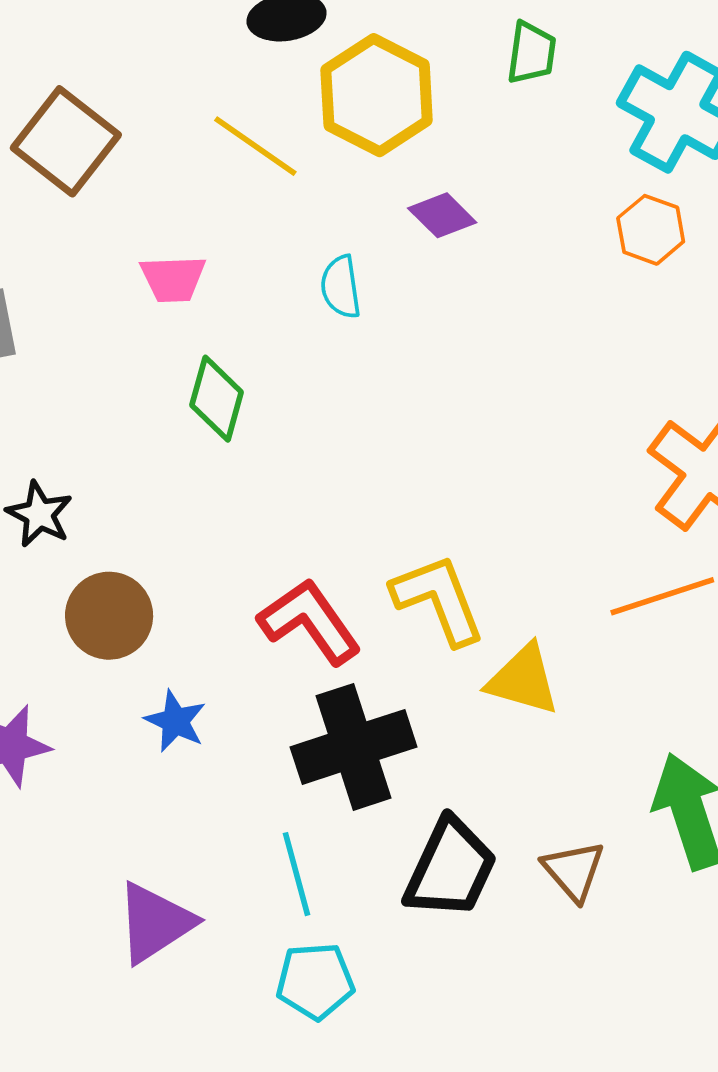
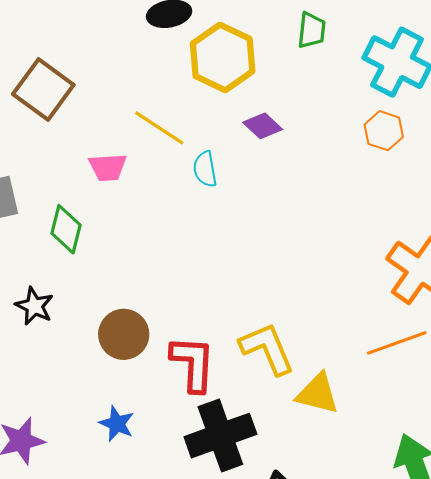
yellow line: (255, 146) -> (159, 128), moved
green diamond: (217, 399) -> (66, 229), moved
brown circle: (109, 616) -> (124, 334), moved
red L-shape: (310, 622) -> (193, 364), turned 40

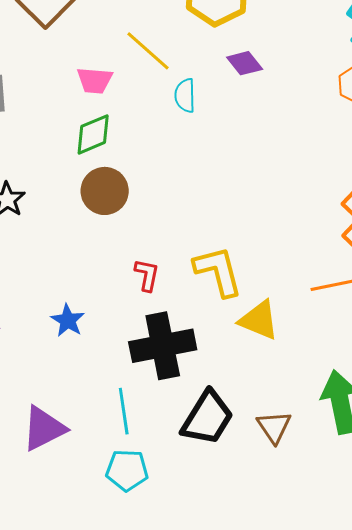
green diamond: (66, 229) -> (93, 134), moved, turned 45
brown circle: (124, 334) -> (105, 191), moved
red L-shape: (193, 364) -> (147, 275), size x0.6

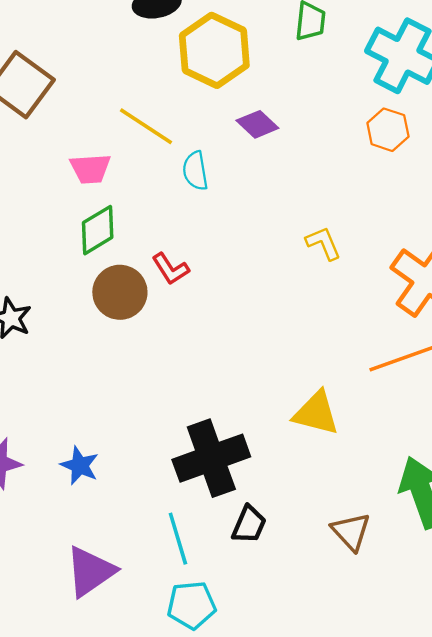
yellow L-shape: (218, 271) -> (323, 243), moved, size x0.6
red L-shape: (147, 275) -> (171, 269), moved, turned 144
blue star: (68, 320) -> (80, 465), moved
black trapezoid: (207, 418) -> (249, 525), moved, size x0.6

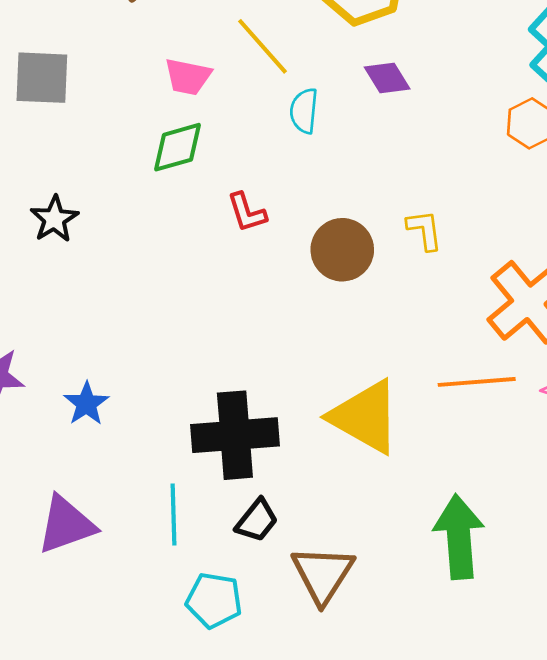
brown circle: (120, 292) -> (342, 250), moved
yellow triangle: (316, 413) -> (365, 417), size x1.4
brown triangle: (351, 532) -> (323, 574), moved, size x1.4
cyan pentagon: (191, 605) -> (214, 600), moved

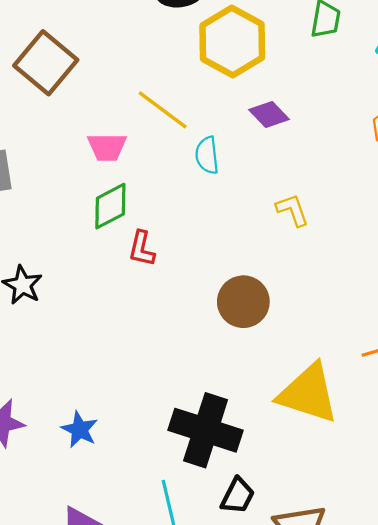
red L-shape: (247, 212) -> (142, 249), moved, turned 42
yellow L-shape: (425, 230) -> (292, 210), moved
brown circle: (342, 250) -> (243, 302), moved
black cross: (235, 435) -> (206, 430), turned 34

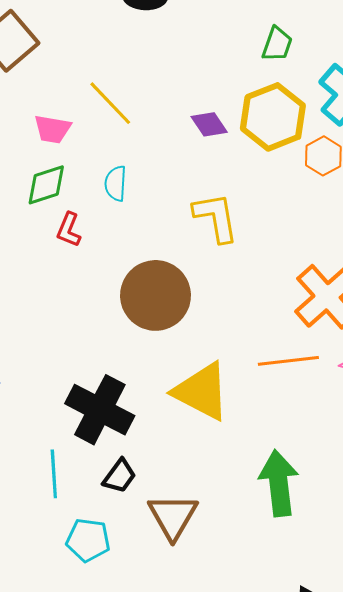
yellow hexagon: (232, 41) -> (273, 117), moved
cyan semicircle: (207, 155) -> (116, 183), moved
yellow L-shape: (292, 210) -> (216, 217), size x1.6
brown circle: (243, 302) -> (156, 295), size x1.4

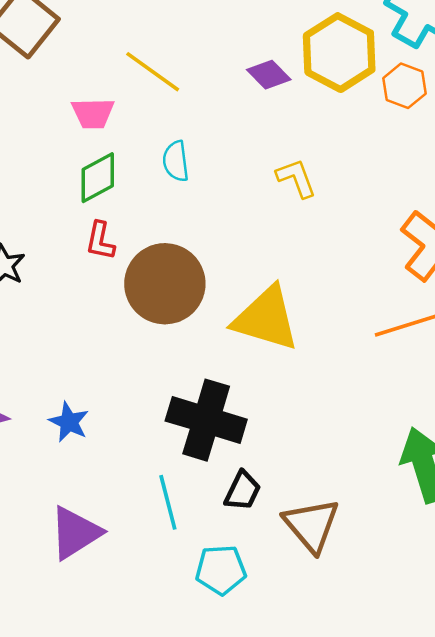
yellow L-shape: (216, 217) -> (296, 178), size x0.7
red L-shape: (69, 230) -> (100, 241), moved
brown circle: (156, 295) -> (165, 284), moved
yellow triangle: (202, 391) -> (266, 319), moved

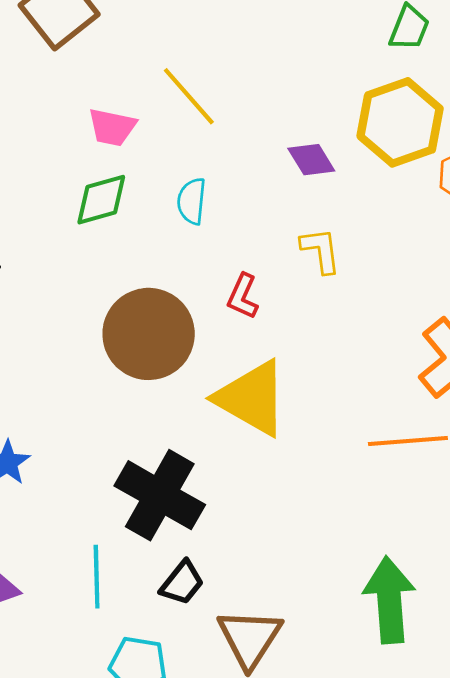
purple diamond: (269, 75) -> (311, 160), moved
red L-shape: (100, 241) -> (243, 296), moved

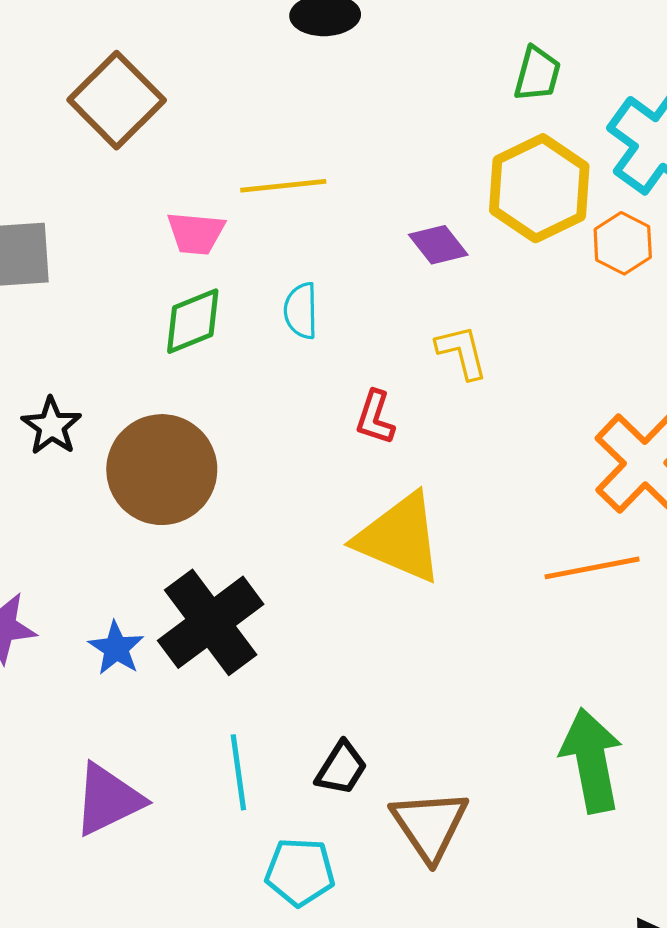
yellow line: (189, 96) -> (283, 186), turned -48
brown circle: (149, 334) -> (162, 470), moved
black cross: (160, 495) -> (211, 622), moved, turned 30

